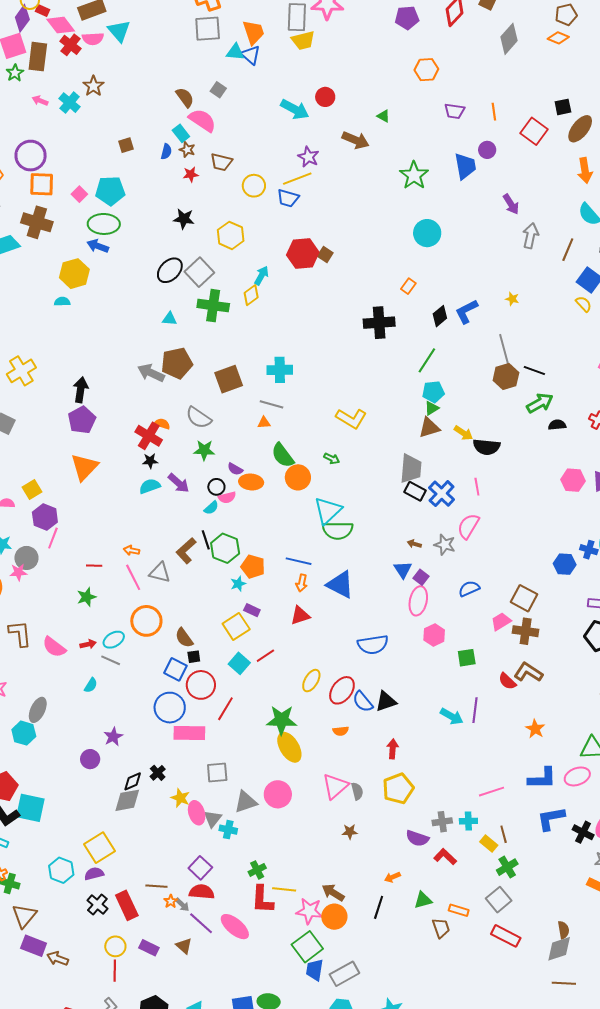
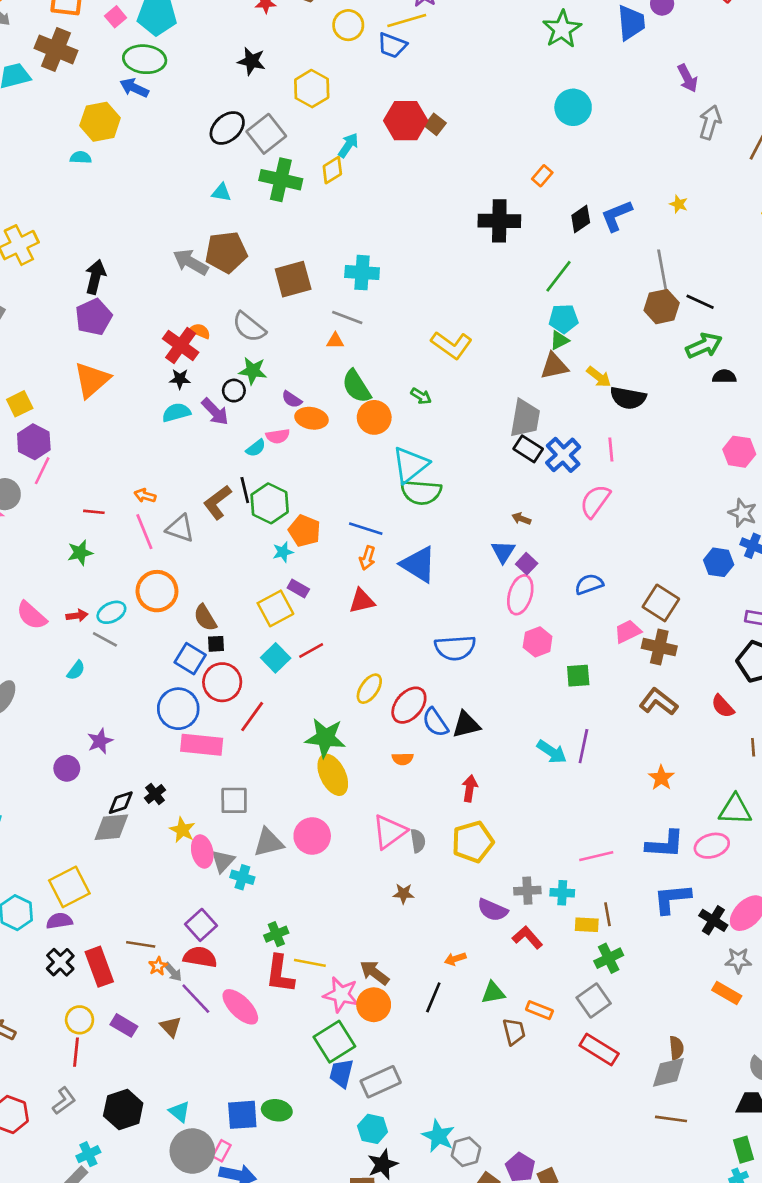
black circle: (216, 487) -> (234, 391), moved
gray star: (445, 545) -> (743, 513), moved
red semicircle: (507, 681) -> (723, 706), moved
yellow rectangle: (489, 843) -> (587, 925), turned -42

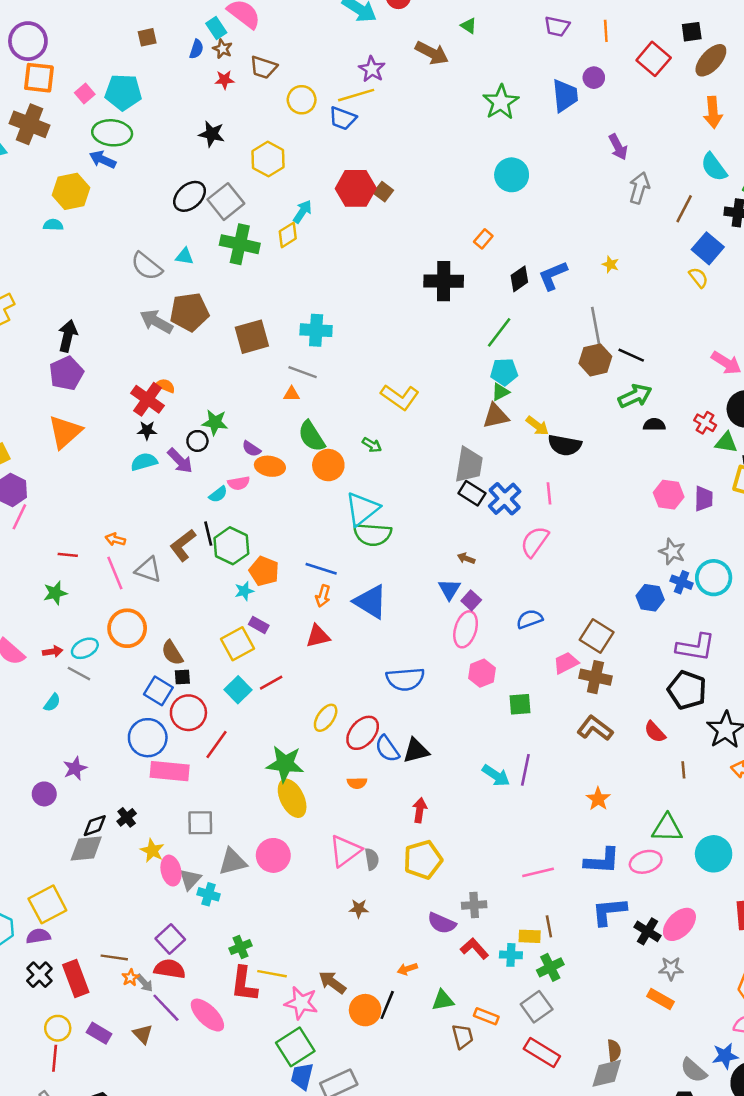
gray semicircle: (249, 327) -> (147, 266), moved
cyan cross: (562, 893) -> (511, 955), moved
orange circle: (374, 1005) -> (365, 1010), moved

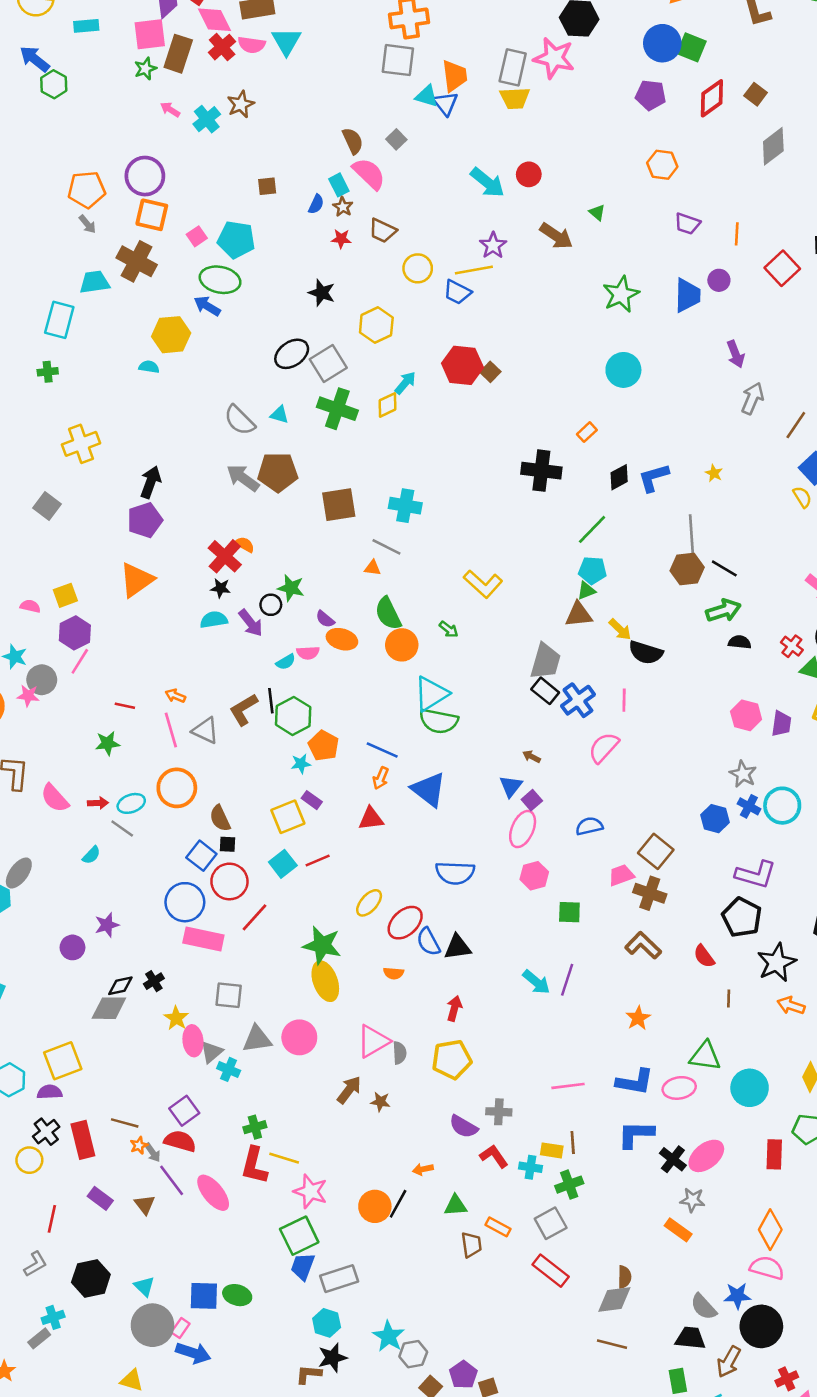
brown arrow: (332, 982) -> (349, 1090), moved, turned 84
yellow circle: (58, 1028) -> (29, 1160), moved

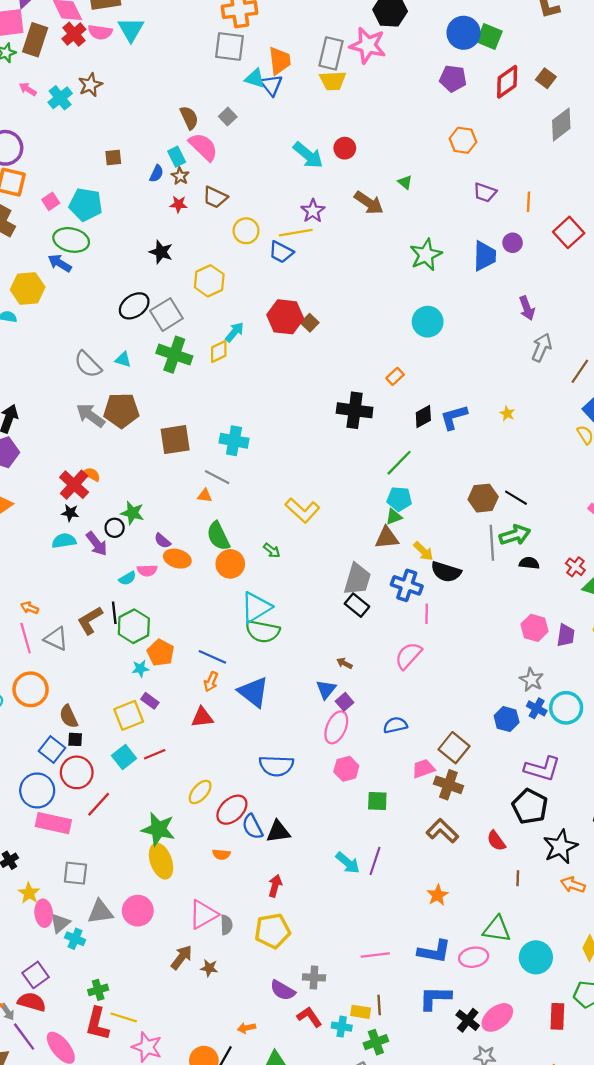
gray line: (692, 535) -> (492, 543), moved
blue cross: (578, 700) -> (407, 585), moved, turned -36

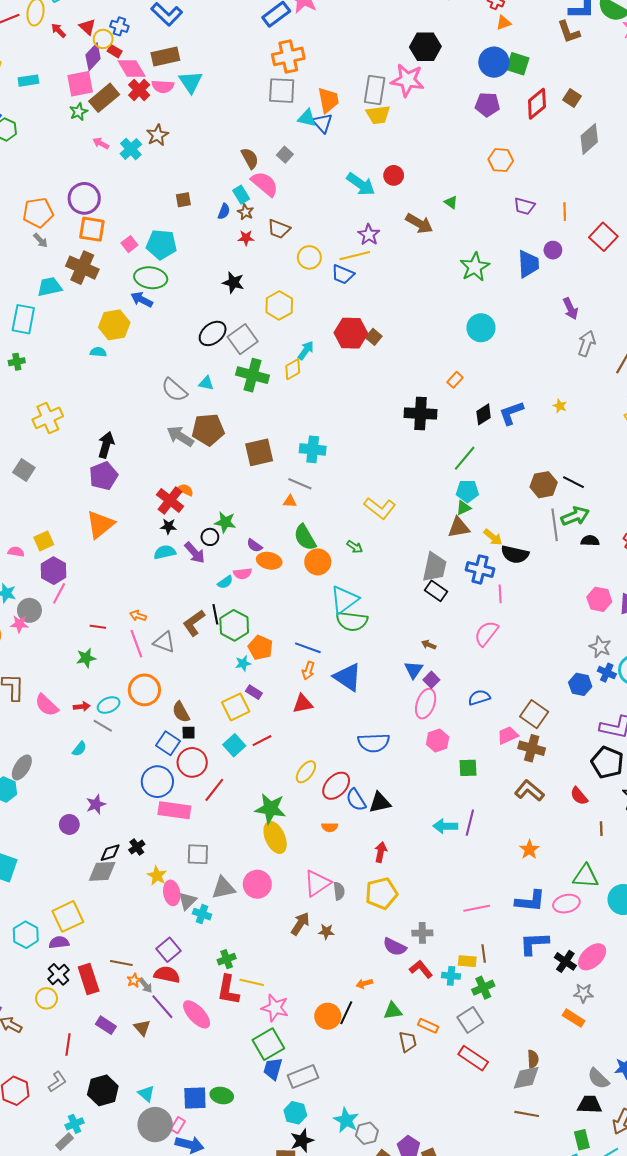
brown rectangle: (35, 40) -> (104, 98), turned 36
cyan arrow: (348, 863) -> (445, 826), turned 145

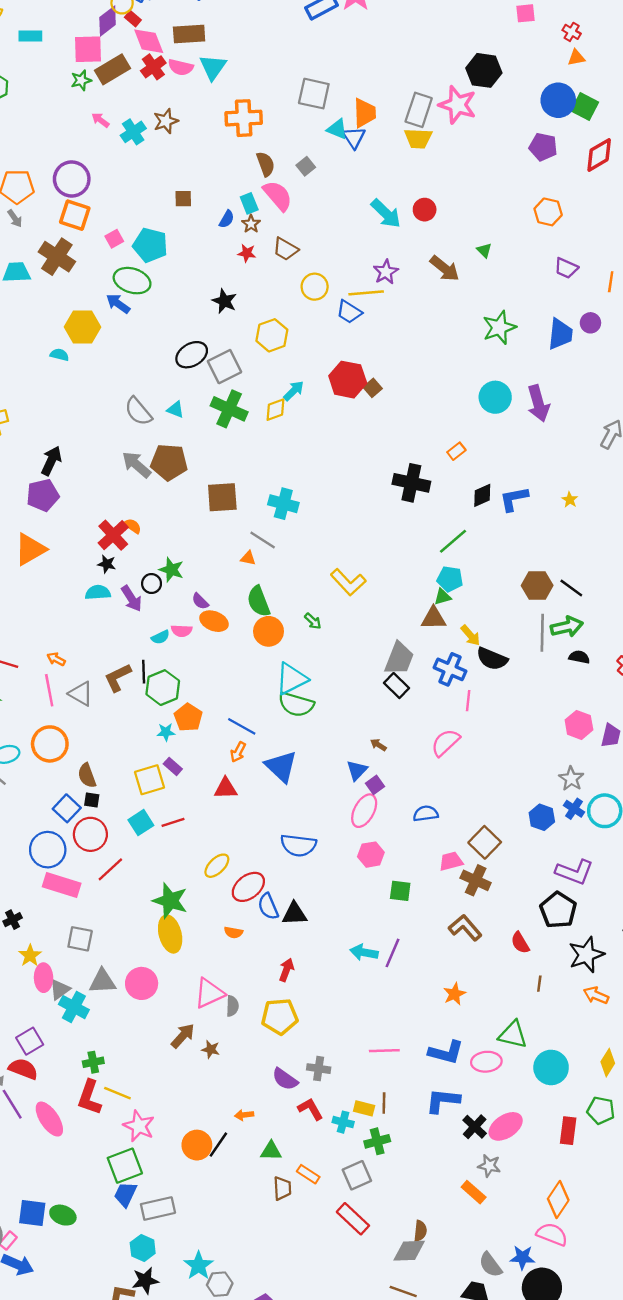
orange cross: (288, 56) -> (244, 118), moved
purple arrow: (570, 309) -> (538, 403), moved, size x1.4
cyan cross: (202, 914) -> (74, 1007), size x1.4

